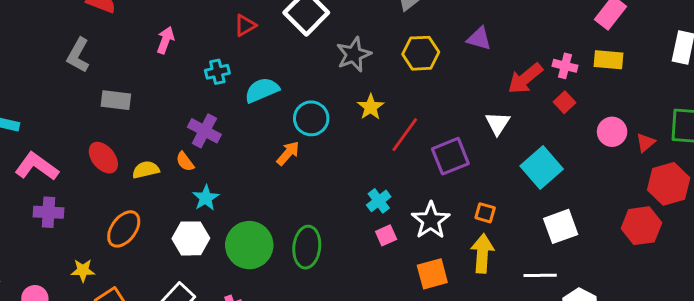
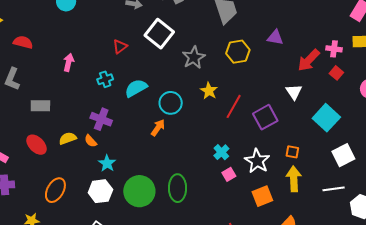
yellow semicircle: (146, 170) -> (68, 138), moved

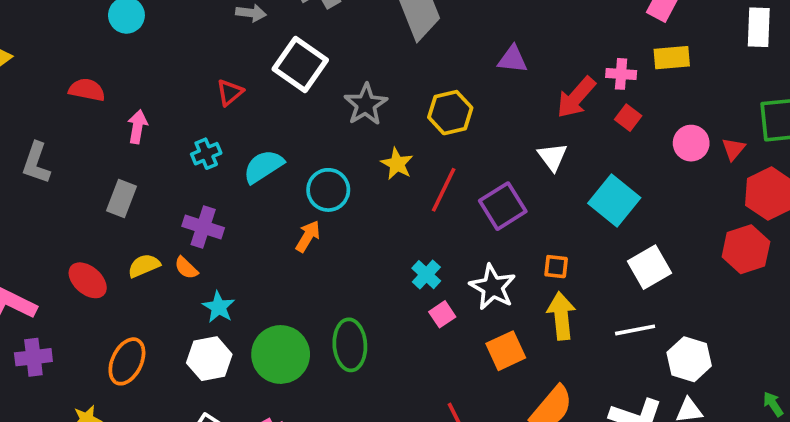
red semicircle: (23, 42) -> (87, 90), moved
yellow hexagon: (238, 52) -> (450, 113), moved
gray rectangle: (40, 106) -> (122, 199), moved, turned -66

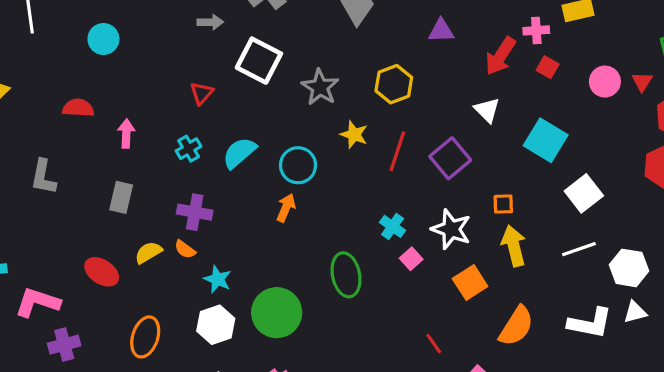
green ellipse: (350, 345) -> (346, 275), moved

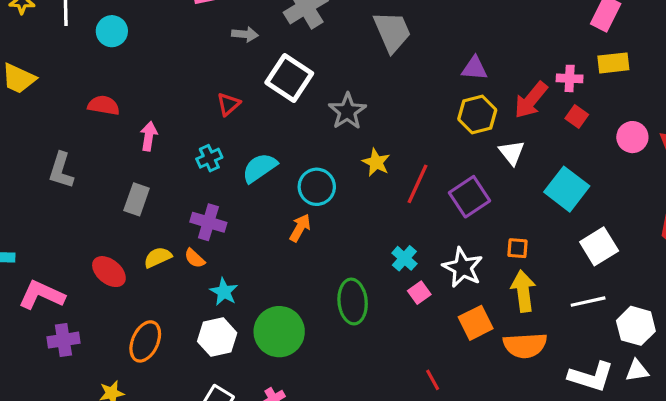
cyan circle: (103, 39) -> (112, 31), moved
yellow hexagon: (394, 84) -> (477, 115), moved
orange semicircle: (516, 326) -> (525, 345), moved, turned 48

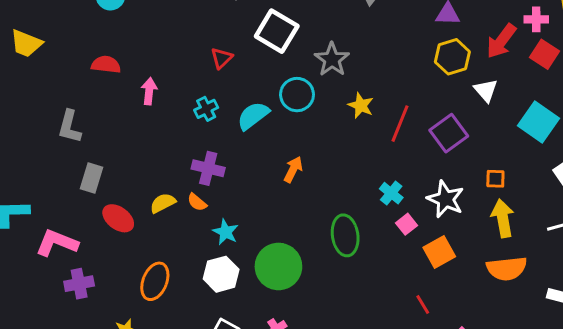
red square: (577, 116) -> (544, 54), size x1.4
cyan circle: (317, 187) -> (297, 95), moved
gray rectangle: (137, 199) -> (91, 178), moved
orange square: (476, 323) -> (439, 252), moved

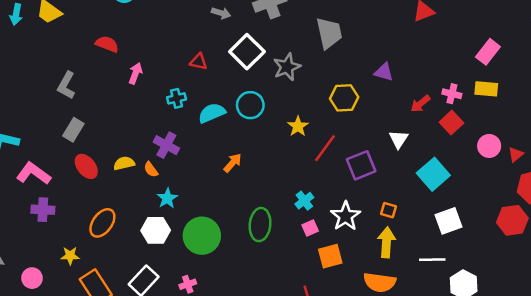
red arrow: (501, 41) -> (420, 104), size x0.7
yellow hexagon: (452, 57) -> (344, 98), moved
red triangle: (222, 58) -> (199, 62), turned 42
gray star: (332, 59) -> (287, 67), moved

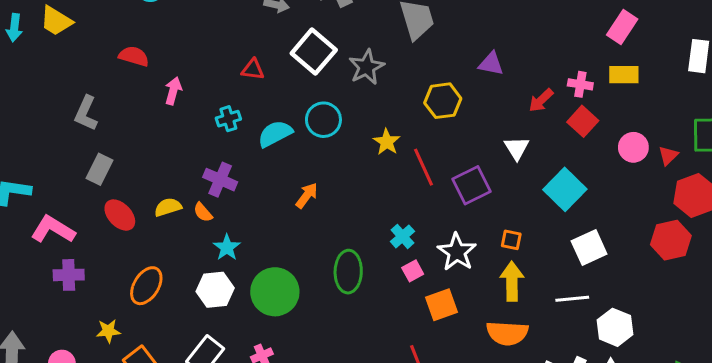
red line: (325, 148) -> (423, 167), turned -56

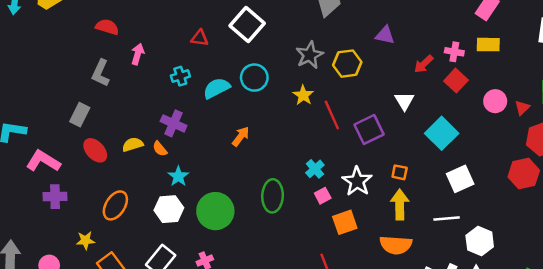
gray star: (367, 67) -> (310, 55), moved
gray L-shape: (86, 113) -> (101, 73), moved

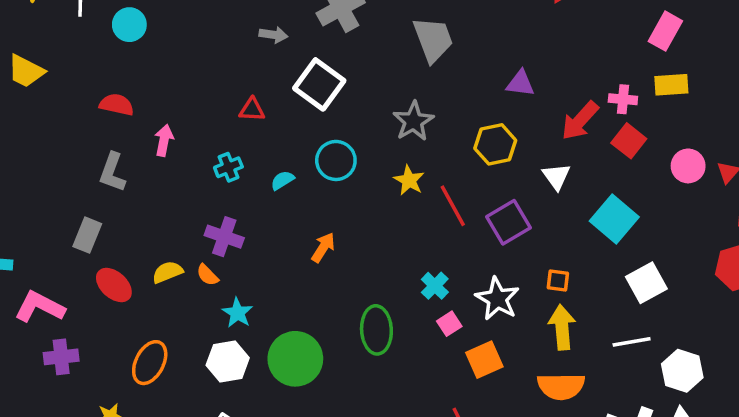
yellow hexagon: (347, 64) -> (495, 144), moved
red arrow: (424, 64) -> (580, 121), size x1.4
cyan semicircle: (217, 88) -> (282, 180), size x0.6

